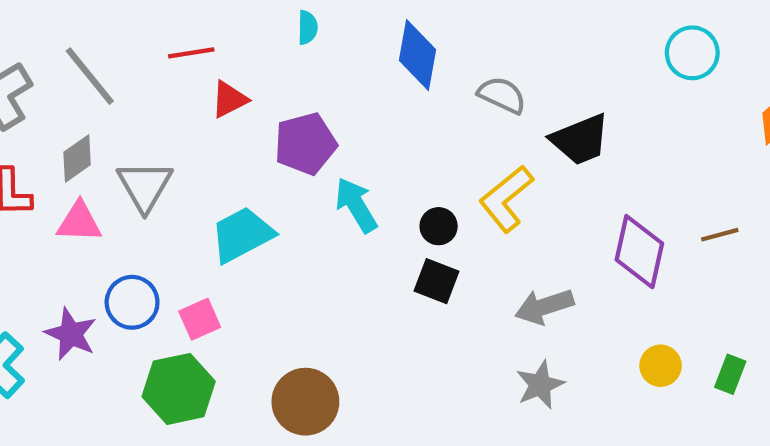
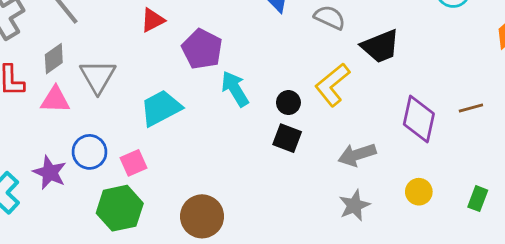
purple pentagon: (305, 144) -> (202, 49), turned -30
yellow circle: (661, 366) -> (419, 192), moved

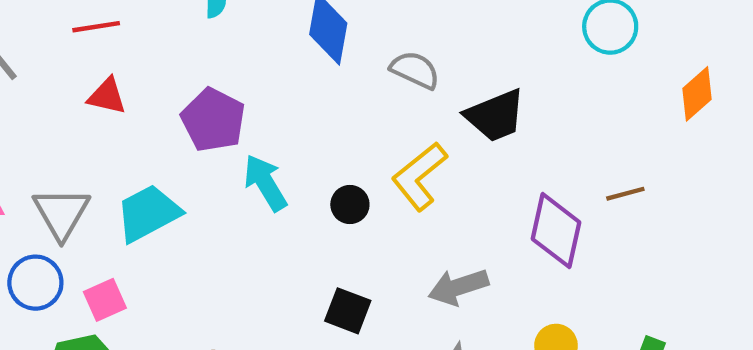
red triangle: (153, 20) -> (107, 96), moved, turned 40
gray triangle: (98, 76) -> (61, 213), moved
brown line: (471, 108) -> (625, 194), moved
black square: (287, 138) -> (348, 311), moved

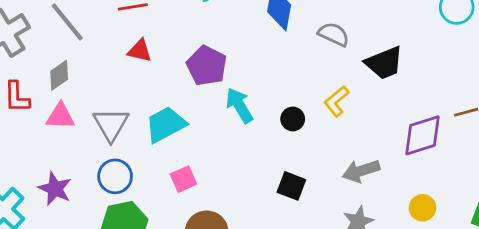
yellow L-shape: (419, 176) -> (336, 101), size x0.7
purple diamond: (556, 231) -> (423, 135), turned 60
blue circle: (35, 283) -> (115, 176), moved
pink square: (105, 300) -> (183, 179), moved

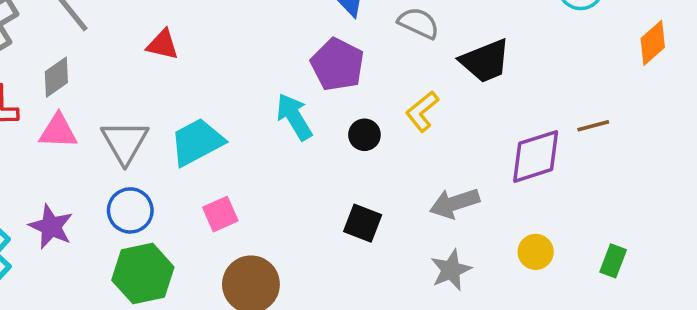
purple pentagon: (207, 66) -> (337, 65), moved

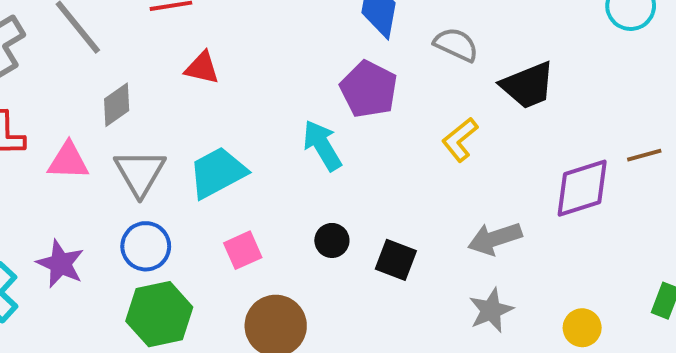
red triangle: (163, 45) -> (202, 68), moved
gray diamond: (56, 77) -> (117, 105), moved
black circle: (364, 135) -> (332, 240), moved
yellow circle: (536, 252) -> (582, 328), moved

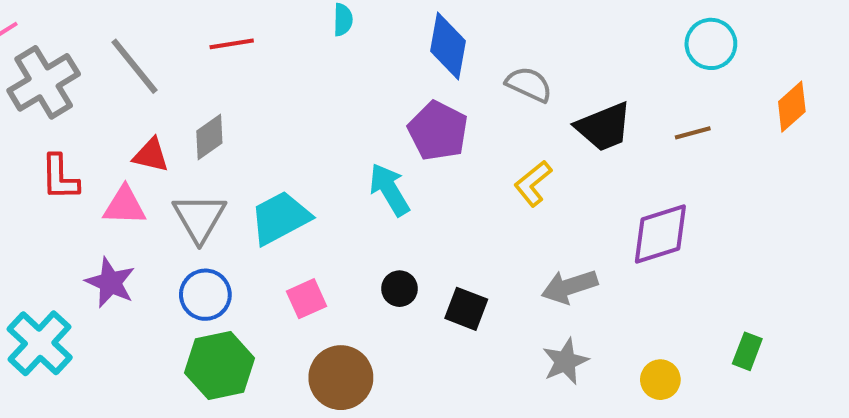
red triangle: (202, 68) -> (151, 155), moved
gray diamond: (117, 105) -> (209, 137), moved
brown line: (644, 155) -> (693, 133), moved
purple star: (60, 264) -> (110, 283), moved

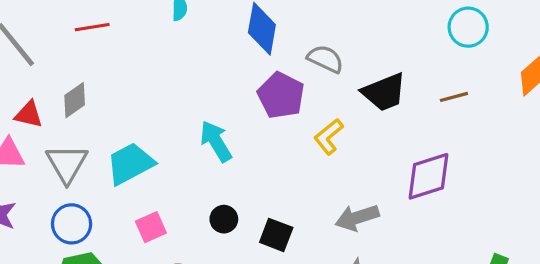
purple pentagon: (438, 131) -> (281, 95), moved

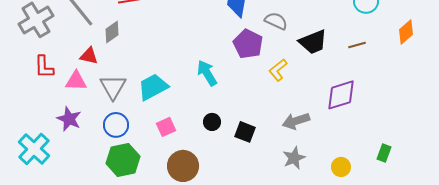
gray diamond: (75, 100) -> (112, 32), moved

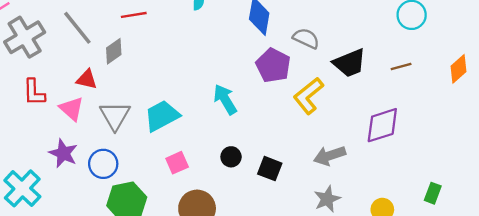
orange diamond: (406, 32) -> (459, 69), moved
yellow L-shape: (278, 70) -> (308, 96), size x1.4
pink triangle: (76, 81) -> (72, 109), turned 40
blue circle: (116, 125) -> (103, 164), moved

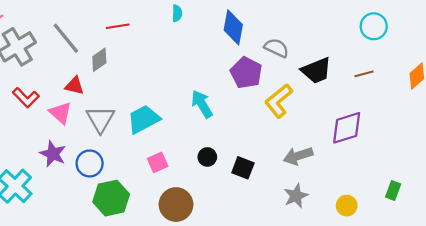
red L-shape: (34, 92) -> (26, 98), turned -44

